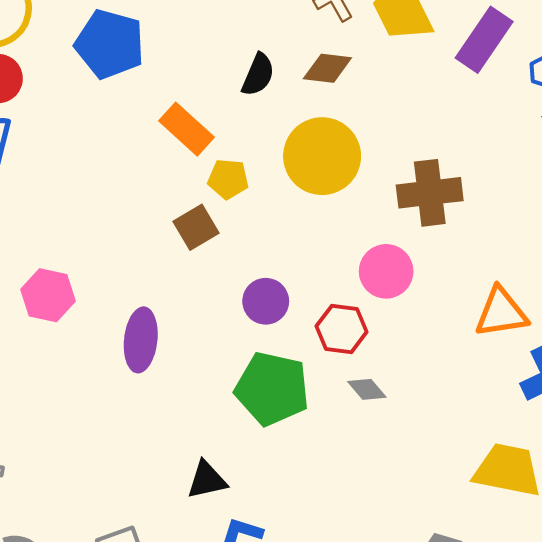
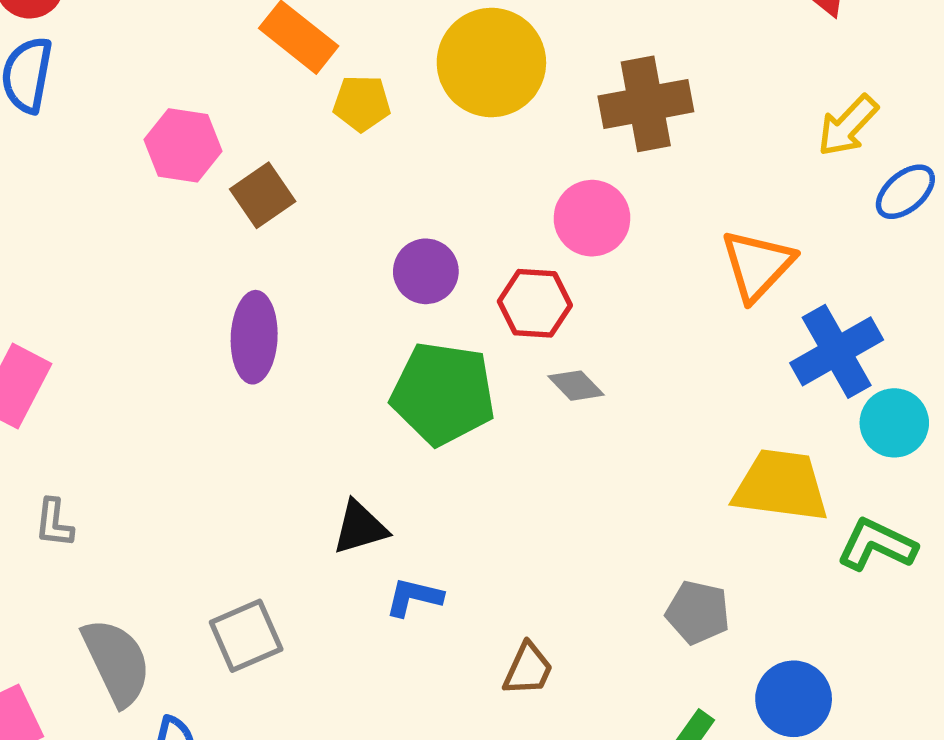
brown square: (196, 227) -> (263, 195), moved
pink hexagon: (48, 295) -> (183, 145), moved
orange triangle: (501, 312) -> (757, 265), turned -34

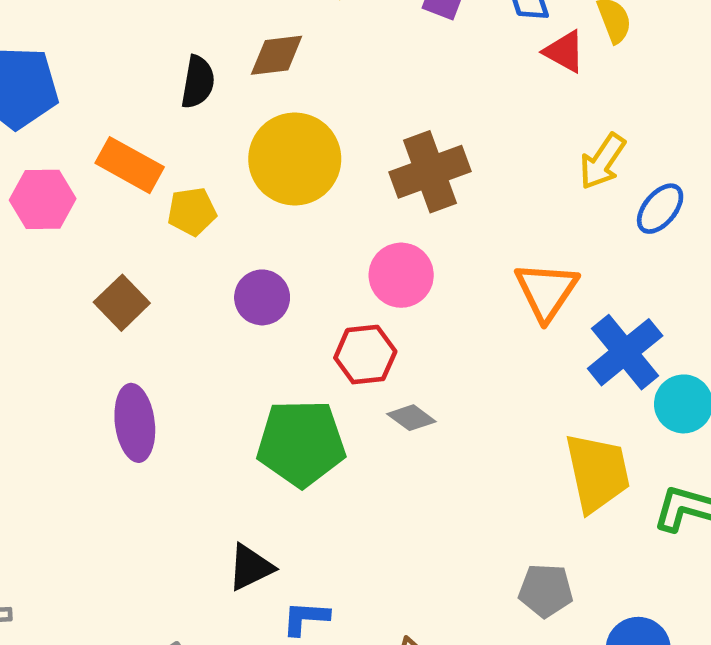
pink hexagon: (183, 145) -> (43, 199), moved
purple circle: (426, 271) -> (262, 297), moved
yellow trapezoid: (781, 486) -> (597, 473), turned 80

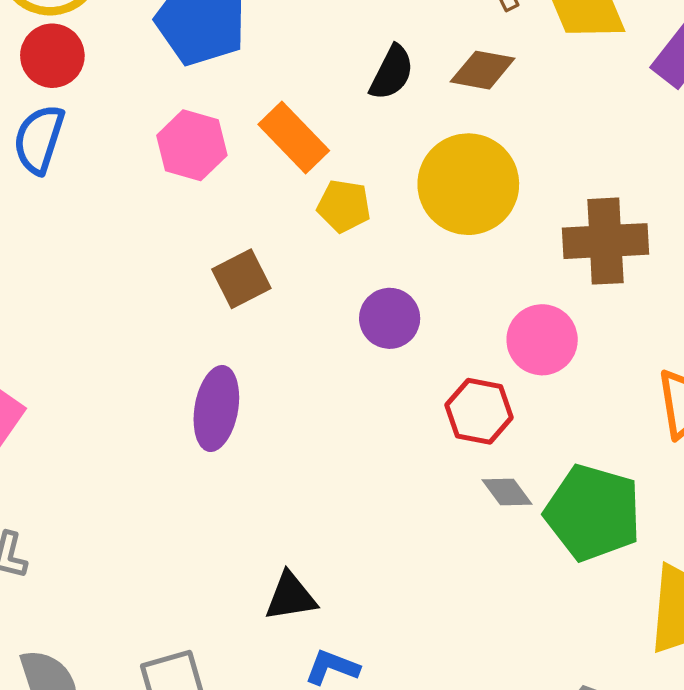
green pentagon: (301, 443) -> (593, 513), moved

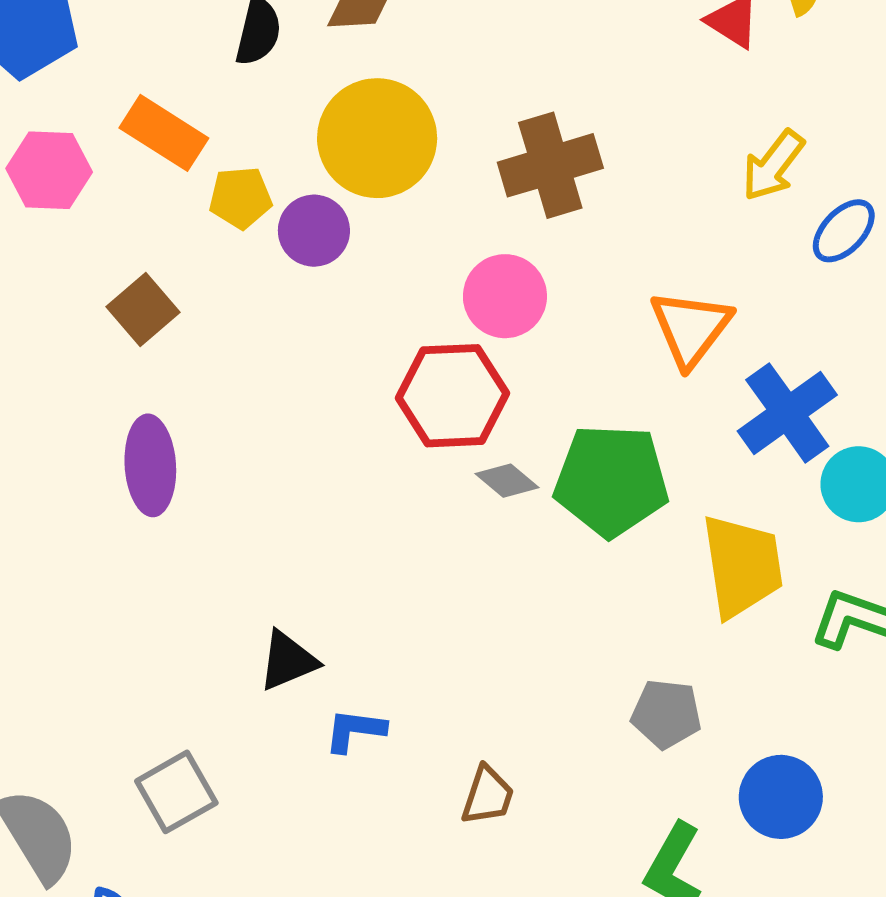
purple circle: (390, 318) -> (314, 231), moved
red hexagon: (479, 411) -> (453, 396), size x1.4

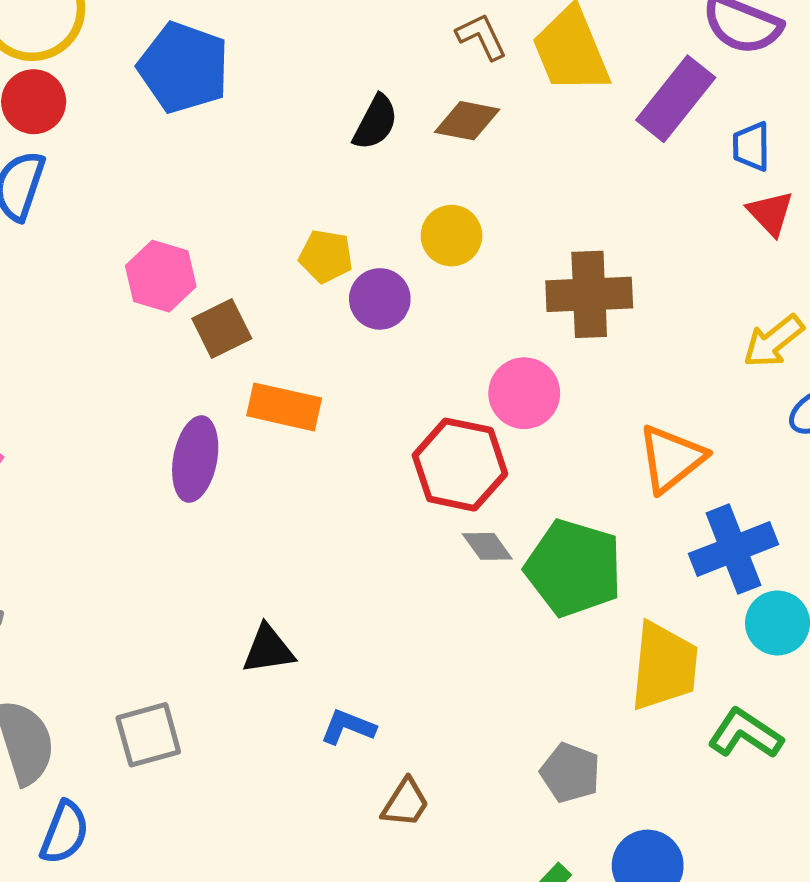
orange rectangle: (164, 133) -> (284, 407), moved, turned -34
yellow circle: (377, 138) -> (451, 236), size x0.6
pink hexagon: (49, 170) -> (161, 276), moved
blue L-shape: (355, 730) -> (348, 727), moved

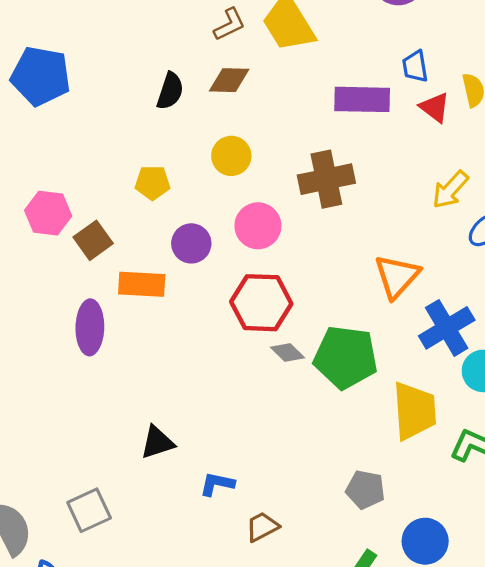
brown L-shape: (482, 37) -> (229, 24), turned 99
purple rectangle: (676, 99) -> (362, 99), moved, turned 62
purple circle: (380, 299) -> (191, 243), moved
pink circle: (524, 393) -> (258, 226), moved
brown trapezoid: (405, 803) -> (262, 527), turned -141

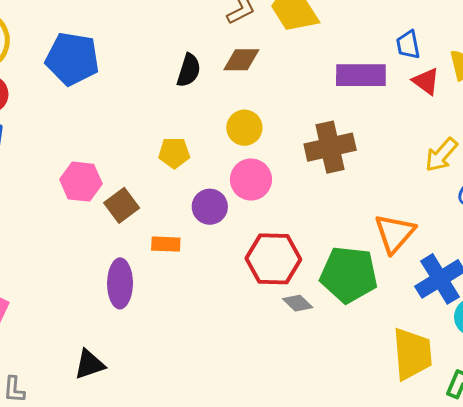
pink circle: (258, 226) -> (251, 179), moved
orange rectangle: (142, 284) -> (166, 244), size x0.7
green pentagon: (346, 357) -> (349, 275), moved
black triangle: (157, 442) -> (89, 364), moved

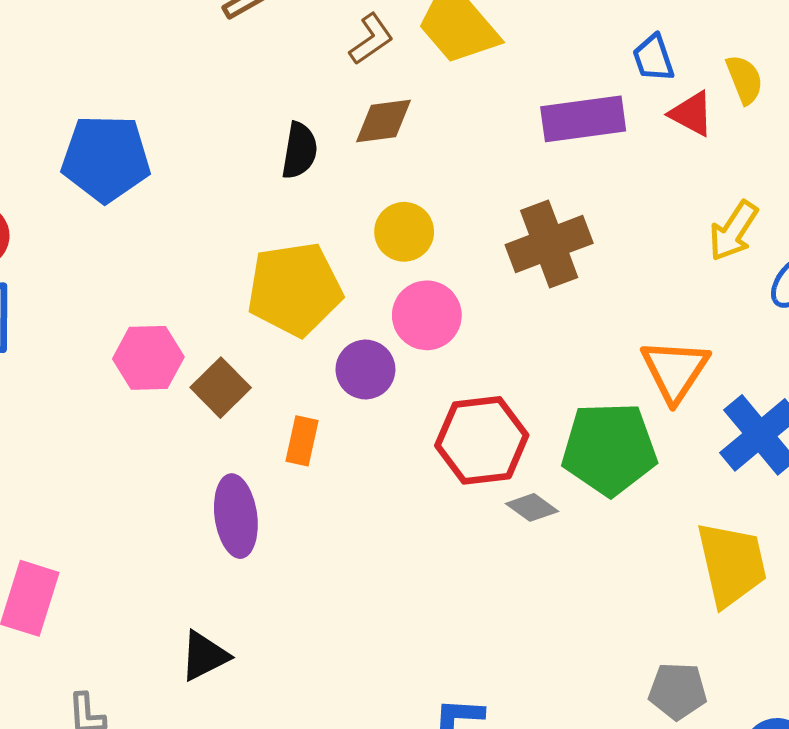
yellow pentagon: (174, 153) -> (295, 289), size x1.8
orange rectangle: (166, 244) -> (302, 441), turned -72

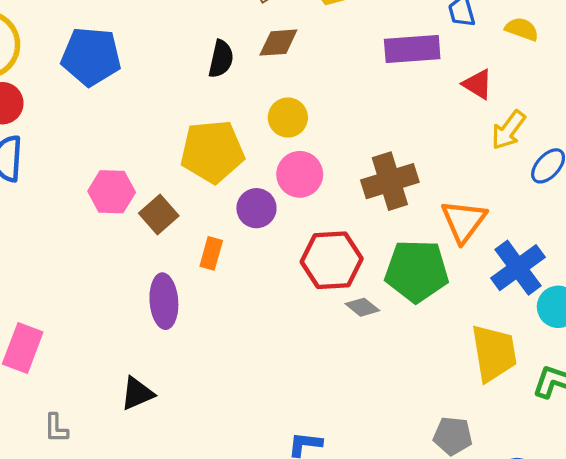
yellow semicircle: (745, 79) -> (522, 29), turned -52
red triangle: (692, 114) -> (478, 84), moved
brown cross: (549, 244) -> (390, 181), moved

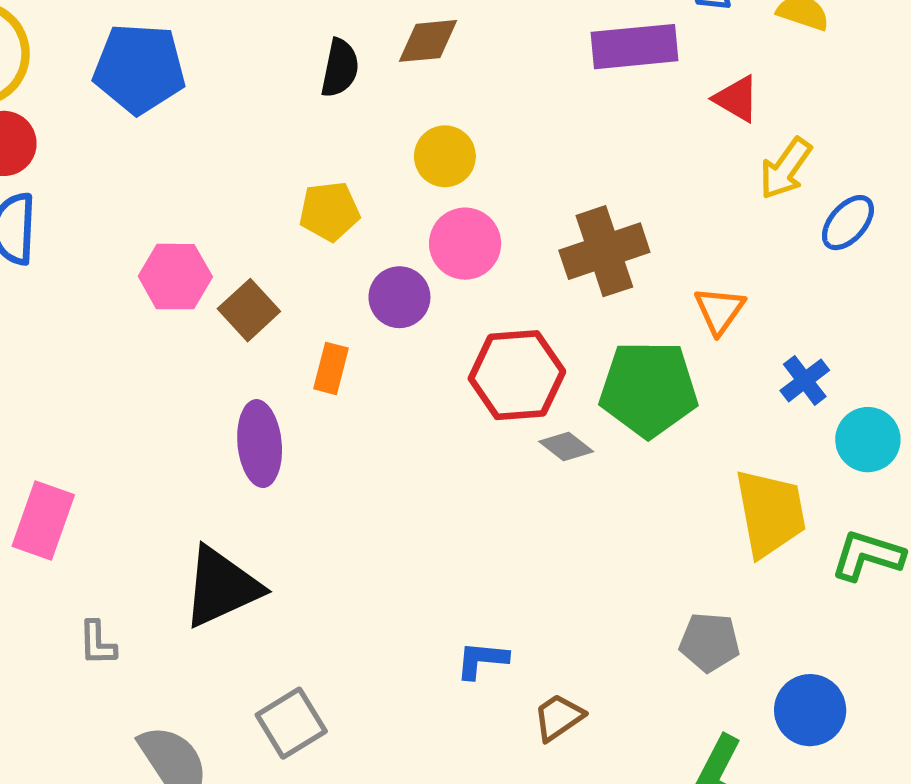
yellow pentagon: (212, 152) -> (329, 211), size x0.6
orange triangle: (464, 221) -> (719, 310), size x0.7
blue cross: (518, 268) -> (805, 380), size x0.6
black triangle: (137, 394) -> (221, 587), size x1.6

